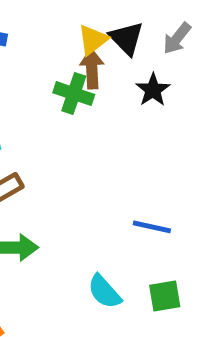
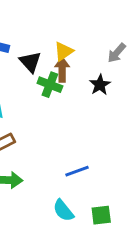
black triangle: (127, 38) -> (30, 62), moved
blue line: (152, 227) -> (77, 171), moved, turned -35

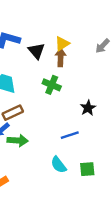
green cross: (50, 85) -> (52, 85), moved
black star: (100, 85) -> (88, 108), moved

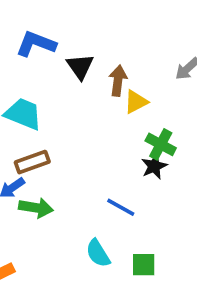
yellow triangle: (62, 44) -> (136, 102), moved
green cross: (52, 85) -> (161, 144), moved
blue line: (70, 135) -> (121, 207), turned 42

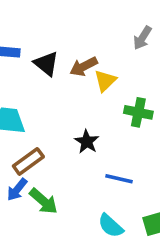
brown arrow: (118, 81) -> (84, 67), turned -108
black star: (154, 166) -> (87, 142), moved
green arrow: (36, 208) -> (43, 201), turned 48

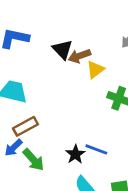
black triangle: (46, 64) -> (62, 49), moved
black star: (87, 142) -> (75, 154), moved

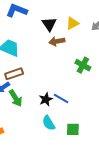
brown arrow: (79, 56) -> (57, 41), moved
yellow triangle: (95, 70) -> (73, 23), moved

